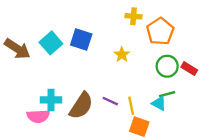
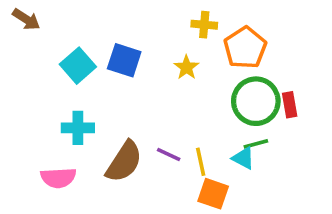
brown arrow: (17, 49) -> (26, 19), moved, size x0.7
yellow star: (122, 55) -> (186, 67), moved
green circle: (167, 66) -> (256, 101), size x1.4
red rectangle: (189, 69) -> (290, 105), turned 49
cyan cross: (51, 100) -> (78, 128), moved

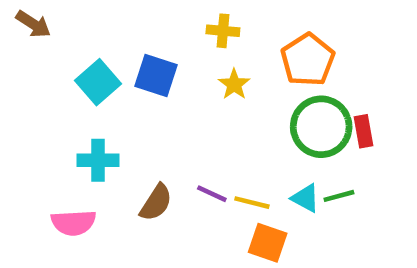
yellow cross: (204, 25) -> (223, 31), moved
green line: (256, 144) -> (339, 196), moved
brown semicircle: (124, 162) -> (156, 203), size x0.7
yellow line: (201, 162) -> (252, 203), turned -64

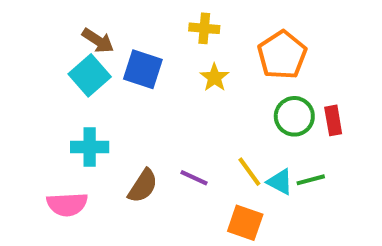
brown arrow: (33, 24) -> (98, 41), moved
green circle: (321, 127) -> (294, 116), size x0.7
yellow line: (252, 203) -> (249, 172), moved, turned 40

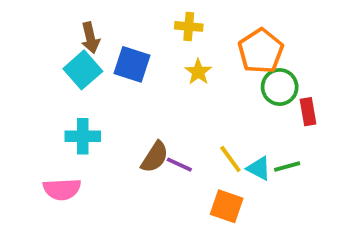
brown arrow: (98, 41) -> (90, 38), turned 44
green circle: (294, 116) -> (280, 87), moved
brown semicircle: (143, 186) -> (155, 157), moved

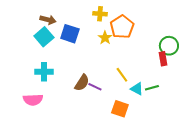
brown arrow: (90, 38) -> (48, 20), turned -63
orange pentagon: (261, 51) -> (122, 27), moved
green circle: (280, 87) -> (169, 46), moved
yellow line: (230, 159) -> (122, 75), moved

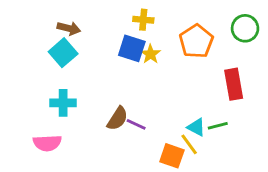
orange pentagon: (122, 27) -> (196, 41), moved
blue square: (70, 34) -> (132, 48), moved
green circle: (169, 46) -> (245, 28), moved
red rectangle: (163, 59) -> (234, 84), size x1.5
yellow line: (122, 75) -> (189, 144), moved

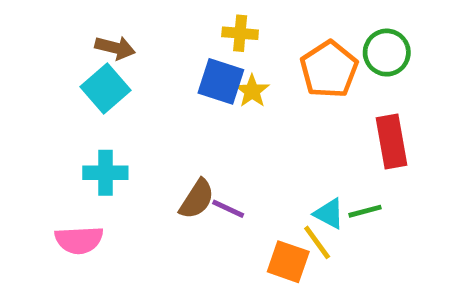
green circle: (245, 28) -> (387, 53), moved

